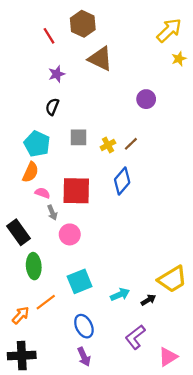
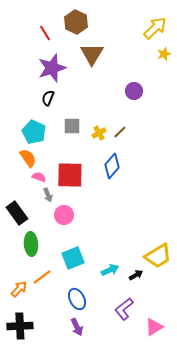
brown triangle: (100, 59) -> (92, 54), turned 35
purple star: (57, 74) -> (52, 68), size x1.8
orange semicircle: (30, 172) -> (28, 158), turned -60

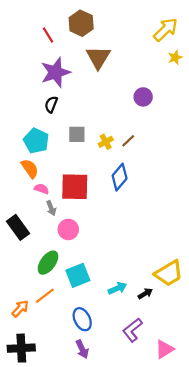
green ellipse: (31, 244) -> (48, 263), moved, turned 40

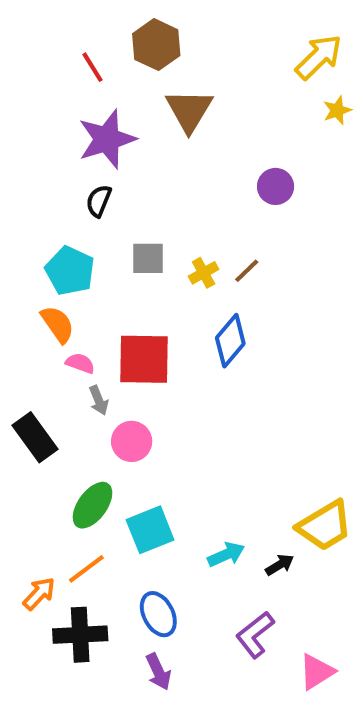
black cross: (21, 348) -> (80, 635), moved

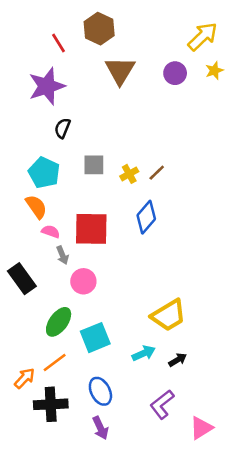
purple star: (107, 139) -> (47, 86), moved
purple circle: (276, 186) -> (175, 73), moved
yellow trapezoid: (325, 526) -> (168, 315), moved

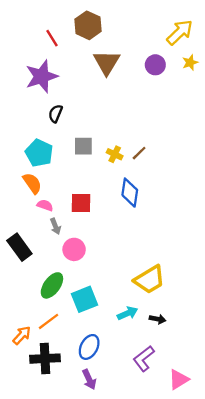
yellow cross: (129, 174) -> (115, 154), turned -35
blue diamond: (146, 217) -> (130, 193), turned -32
red square: (91, 229) -> (81, 203), size x0.7
black arrow: (178, 360) -> (158, 319), turned 42
blue ellipse: (100, 391) -> (89, 347), turned 55

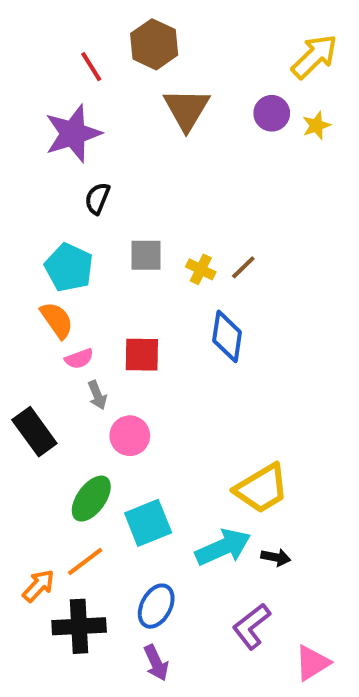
yellow star: (190, 62) -> (316, 125), moved
pink semicircle: (45, 205) -> (79, 359), turned 140
cyan arrow: (127, 313) -> (223, 547), size x1.5

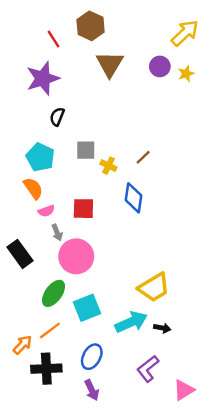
yellow cross: (201, 269) -> (108, 166), moved
pink circle: (130, 436) -> (76, 256), size x1.5

